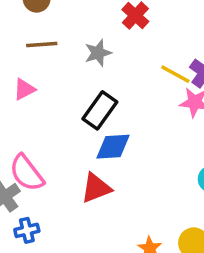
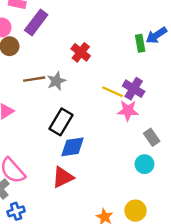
brown line: (42, 44) -> (34, 79), moved

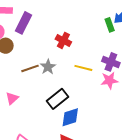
yellow line: (113, 92) -> (83, 68), moved
black rectangle: (61, 122) -> (58, 99), turned 30

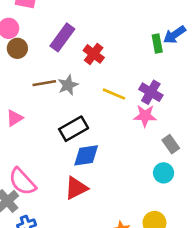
purple rectangle: (23, 23) -> (62, 37), moved

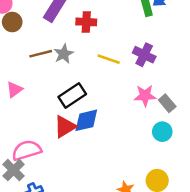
red cross: (94, 54) -> (86, 22), turned -30
pink star: (145, 116) -> (145, 96), moved
pink semicircle: (22, 182) -> (27, 150), turned 120
red triangle: (76, 188) -> (65, 127), moved

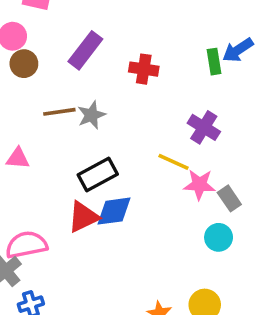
red cross: (86, 22) -> (144, 69), moved
yellow line: (109, 59) -> (174, 162), moved
pink triangle: (14, 90) -> (18, 158), turned 36

